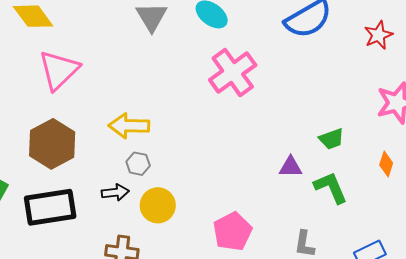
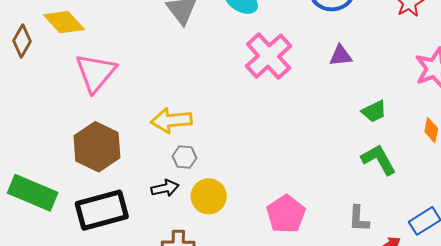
purple triangle: (291, 167) -> (341, 56), moved

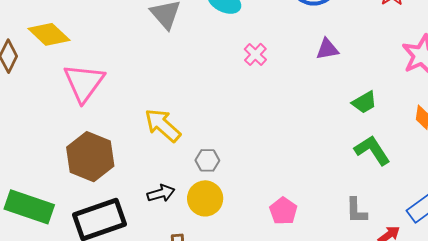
pink cross: (269, 56) -> (255, 54), size x0.5
yellow arrow: (171, 120) -> (163, 125), turned 51
gray hexagon: (185, 157) -> (207, 160), moved
pink pentagon: (286, 214) -> (283, 211), size x0.7

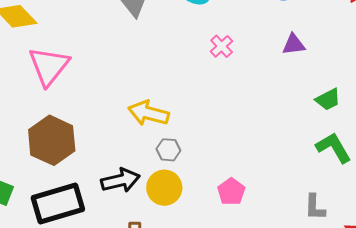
yellow arrow: (163, 125) -> (149, 113), moved, turned -30
black arrow: (161, 193) -> (120, 180), size x1.4
pink pentagon: (283, 211) -> (231, 192), moved

